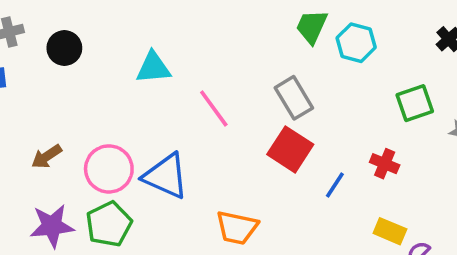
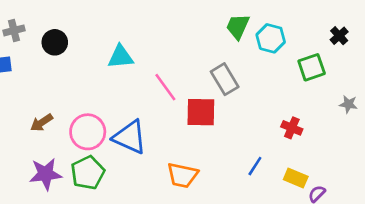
green square: (415, 103) -> (312, 67), moved
red square: (290, 149) -> (201, 112), moved, turned -32
blue line: (335, 185) -> (255, 166), moved

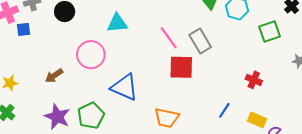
pink line: (165, 87) -> (169, 38), moved
pink circle: (88, 132) -> (91, 55), moved
purple star: (46, 174) -> (57, 117), turned 30

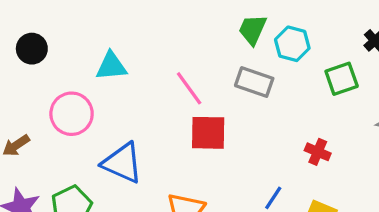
gray rectangle: (200, 41) -> (254, 82), moved, turned -40

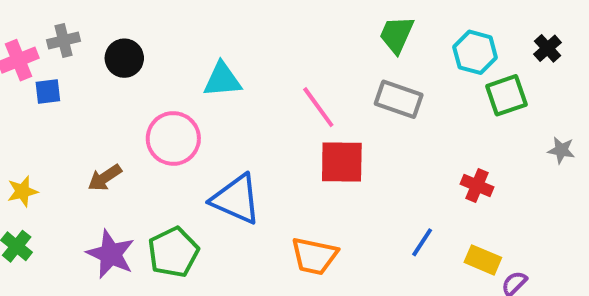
cyan hexagon: (292, 44) -> (475, 52), moved

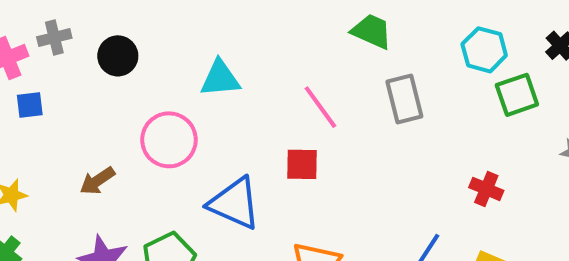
green trapezoid: (397, 35) -> (372, 31), moved, turned 90
blue square: (48, 91) -> (30, 105), moved
gray rectangle: (399, 99) -> (404, 99), turned 57
red square: (342, 162) -> (302, 164), moved, size x0.7

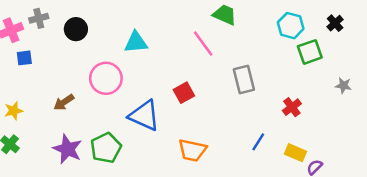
gray rectangle: (404, 99) -> (244, 80), moved
pink line: (320, 107) -> (203, 44), moved
red square: (302, 164) -> (184, 93), turned -30
red cross: (486, 189) -> (292, 107), turned 30

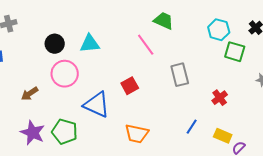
black circle: (76, 29) -> (55, 44), moved
green square: (310, 52) -> (235, 52), turned 35
green pentagon: (106, 148) -> (65, 132), turned -30

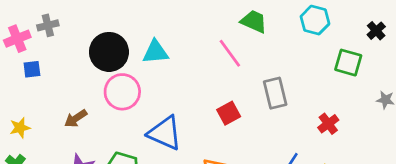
cyan hexagon: (219, 30) -> (315, 20), moved
black circle: (55, 44) -> (109, 52), size x1.5
red square: (130, 86) -> (229, 113), moved

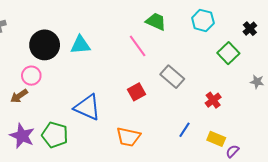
green square: (348, 63) -> (228, 53), turned 30
pink circle: (122, 92) -> (31, 76), moved, size x0.7
gray rectangle: (275, 93) -> (172, 77), turned -35

